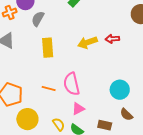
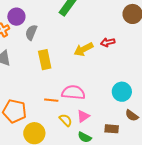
pink semicircle: (72, 84) -> (73, 92), turned 115
yellow semicircle: (59, 124) -> (66, 120), moved

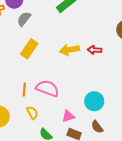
yellow rectangle: (45, 60) -> (29, 49), turned 30
orange line: (51, 100) -> (24, 89), turned 72
pink triangle: (83, 116) -> (68, 116), moved

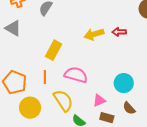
yellow rectangle: (29, 49) -> (54, 50), moved
orange line: (24, 89) -> (45, 77), moved
yellow semicircle: (32, 113) -> (63, 100), size x1.6

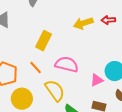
orange line: (45, 77) -> (36, 68), turned -40
pink triangle: (99, 100) -> (97, 80), moved

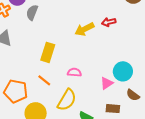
pink semicircle: (67, 64) -> (74, 72), size x0.6
yellow semicircle: (55, 90) -> (67, 100), turned 75

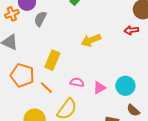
red arrow: (109, 22) -> (131, 30), moved
pink triangle: (107, 83) -> (99, 88), moved
orange pentagon: (16, 91) -> (22, 75), moved

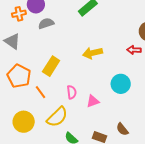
gray semicircle: (40, 19) -> (46, 23), turned 35
pink semicircle: (77, 82) -> (72, 92), turned 64
cyan circle: (125, 86) -> (121, 84), moved

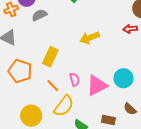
cyan circle: (121, 84) -> (124, 78), moved
orange line: (40, 92) -> (53, 86), moved
pink triangle: (93, 101) -> (97, 85), size x1.6

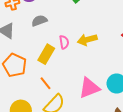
gray semicircle: (39, 15) -> (39, 21), moved
pink semicircle: (75, 80) -> (64, 42), moved

